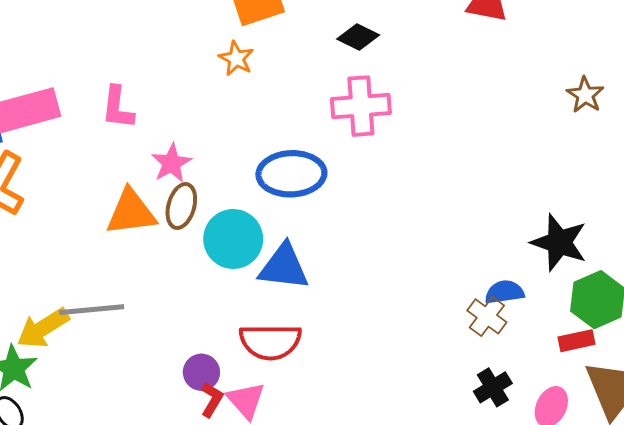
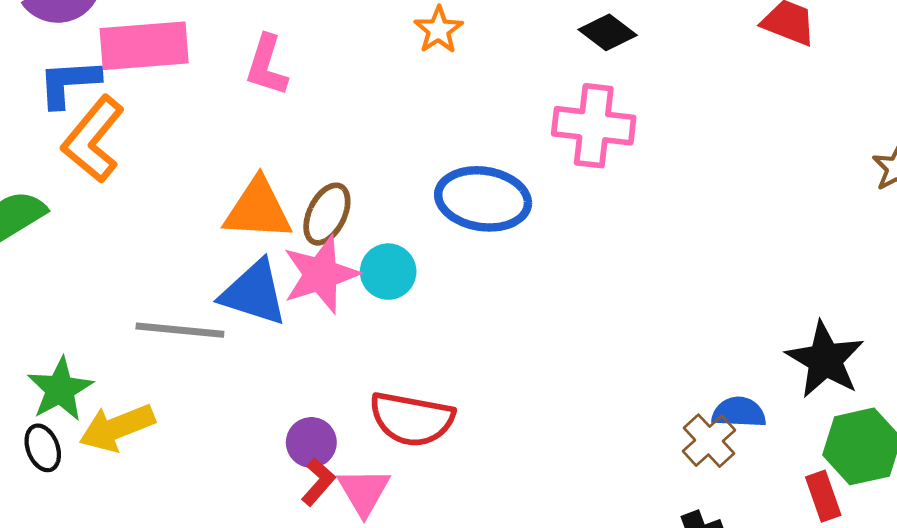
pink star: (171, 163) -> (321, 274), moved, size x1.4
cyan circle: (233, 239) -> (388, 272), size x0.7
blue triangle: (284, 267) -> (254, 293), moved
yellow arrow: (43, 328) -> (117, 428), moved
red rectangle: (576, 341) -> (823, 496), turned 72

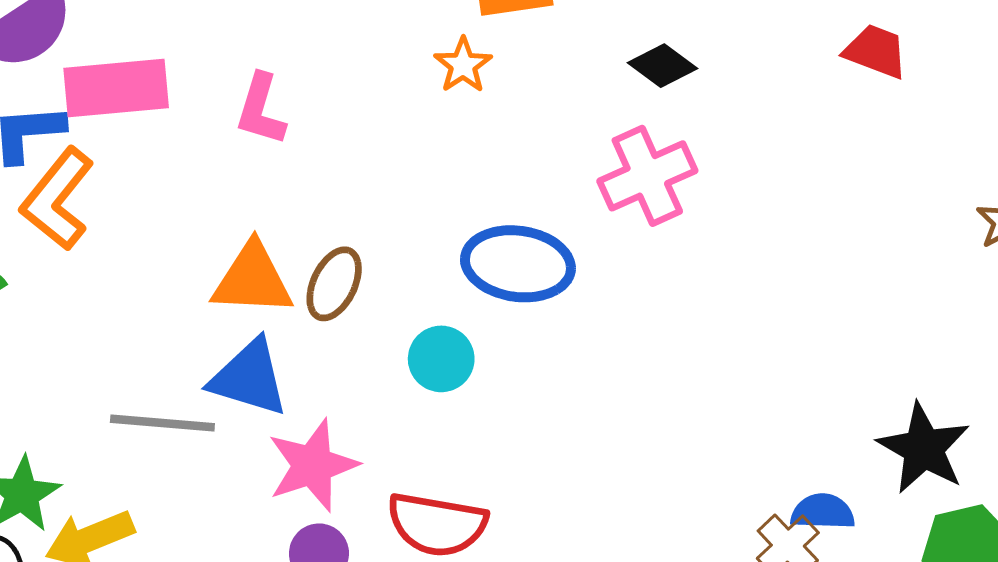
pink cross: (594, 126) -> (647, 176), turned -30
cyan circle: (388, 272) -> (441, 359), moved
pink star: (321, 274) -> (313, 465), moved

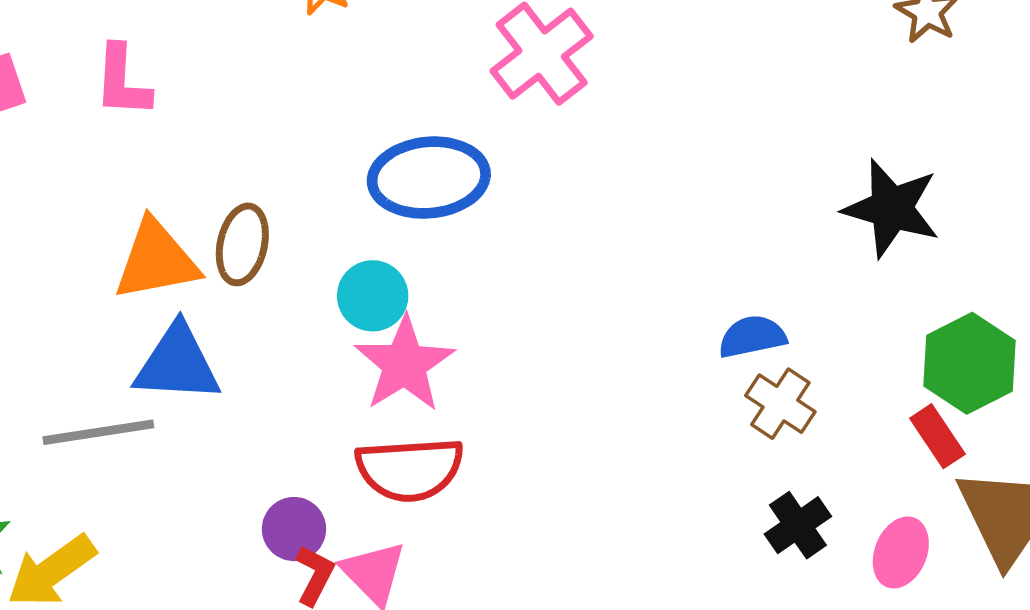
black star: (924, 448) -> (891, 208), moved
pink star: (313, 465) -> (405, 364), moved
blue semicircle: (823, 512) -> (752, 337), moved

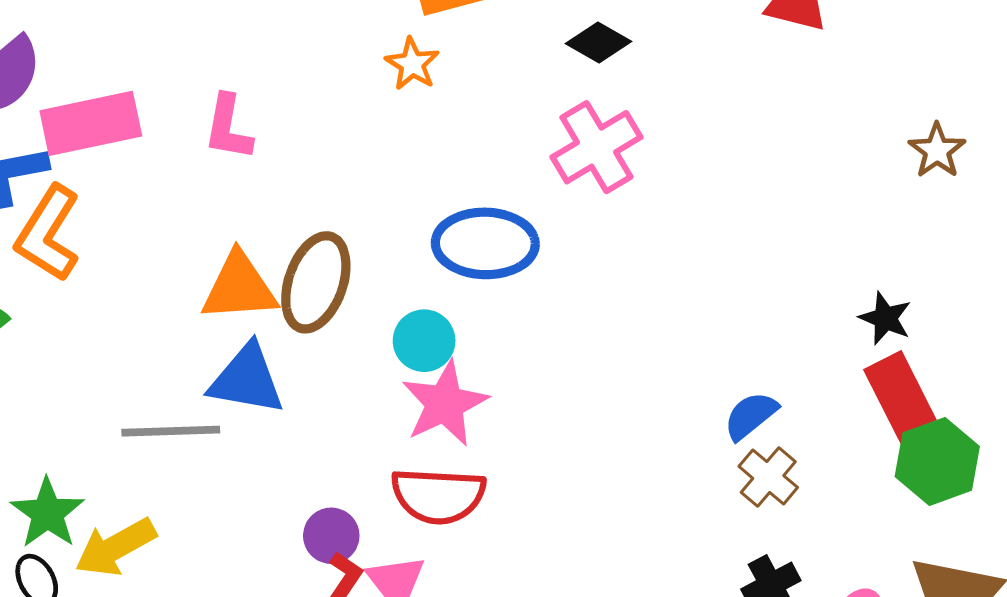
black star: (891, 208) -> (885, 318), size x0.6
brown ellipse: (242, 244) -> (316, 282), size x1.4
blue semicircle: (752, 337) -> (751, 416), turned -34
red rectangle: (937, 436) -> (904, 403), moved, size x1.8

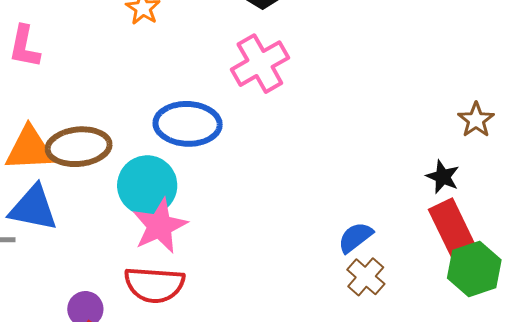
brown star: (937, 151) -> (476, 120), moved
brown ellipse: (316, 282) -> (79, 147), turned 64
cyan circle: (424, 341) -> (147, 185), size x1.5

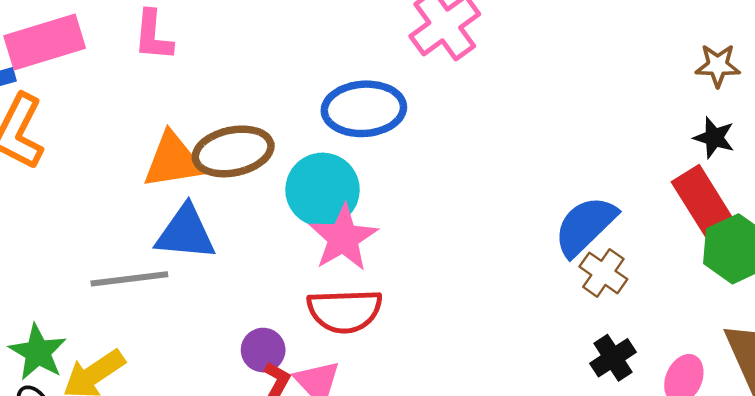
brown star: (476, 120) -> (718, 65), turned -30
black star: (443, 177) -> (714, 138), moved
blue semicircle: (355, 237) -> (585, 226), size x1.5

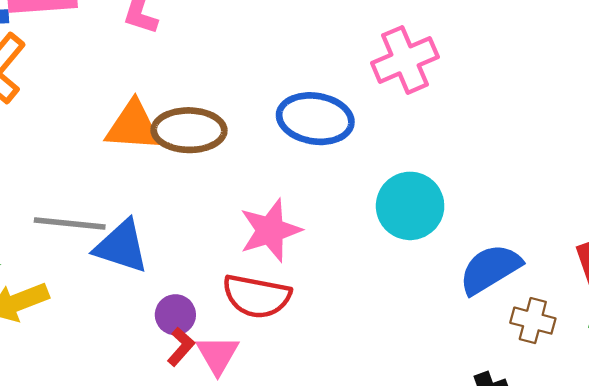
cyan circle: (323, 190) -> (410, 206), moved
blue triangle: (186, 233) -> (121, 246), moved
brown cross: (603, 273) -> (533, 321), moved, turned -33

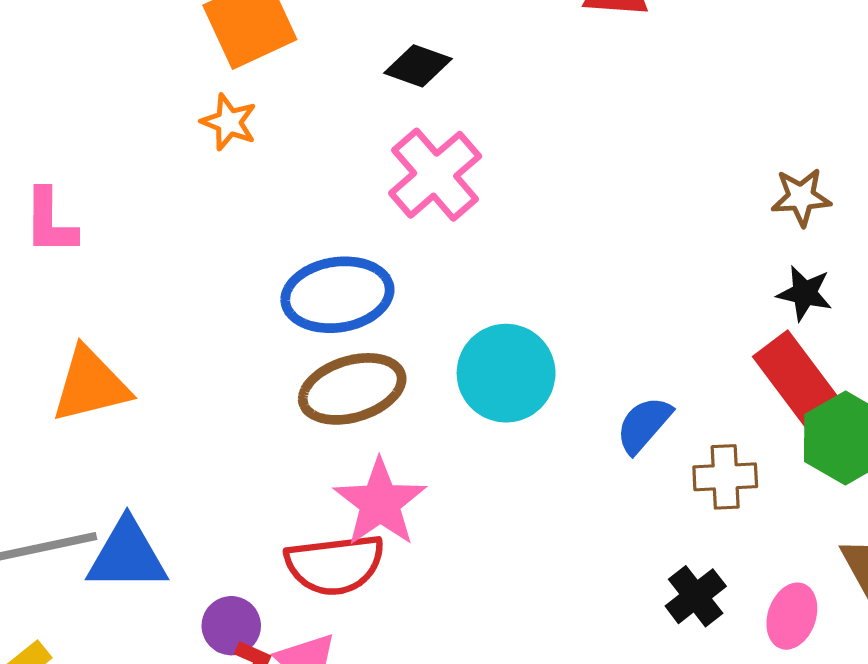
brown ellipse: (189, 130) -> (352, 389), moved
pink star: (270, 230) -> (380, 503), moved
blue semicircle: (490, 269) -> (644, 425), size x0.7

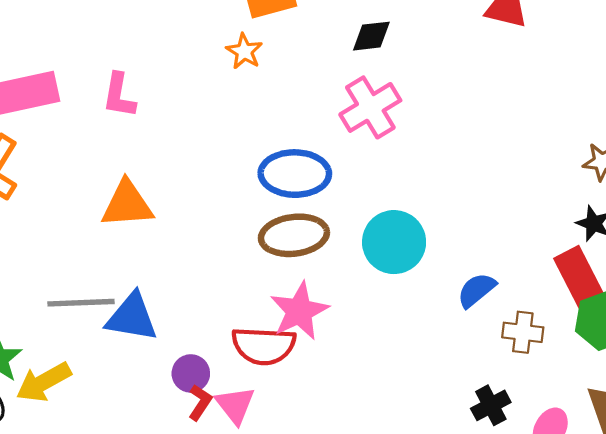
black diamond: (418, 66) -> (371, 36), turned -36

